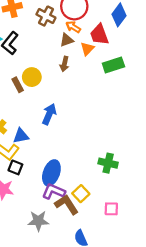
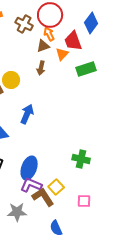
orange arrow: (73, 27) -> (49, 34), turned 32

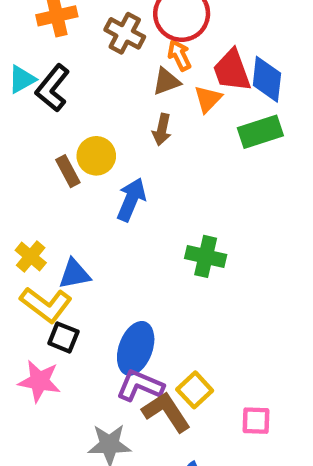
blue diamond: (91, 23) -> (267, 79), moved, turned -30
blue arrow: (27, 114) -> (131, 200), moved
green cross: (81, 159) -> (206, 256), moved

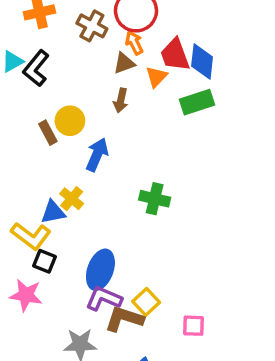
yellow cross: (31, 256) -> (72, 199), moved
brown L-shape: (166, 412) -> (124, 319), turned -39

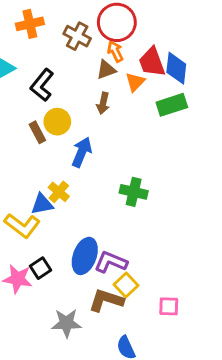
black L-shape: (36, 68) -> (42, 85), moved
black square: (45, 261) -> (40, 268), moved, turned 35
purple L-shape: (104, 299) -> (111, 262), moved

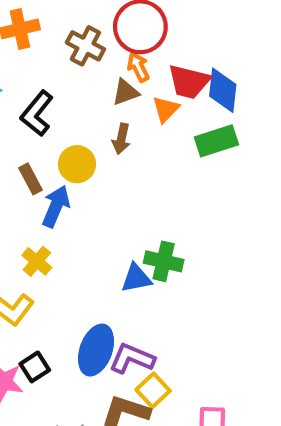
red trapezoid: (152, 62) -> (189, 82), turned -56
yellow circle: (57, 122) -> (77, 164), moved
blue arrow: (82, 152) -> (56, 206), moved
yellow cross: (59, 192) -> (37, 261), moved
blue triangle: (42, 204) -> (136, 278), moved

